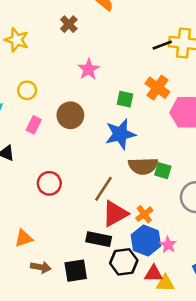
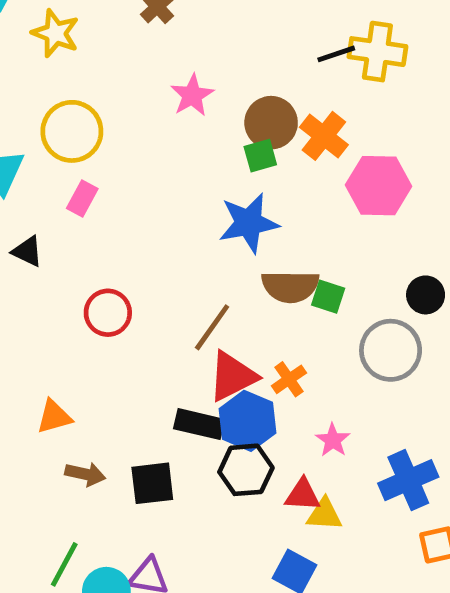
yellow circle: (27, 90) -> (72, 131), size x1.6
green square: (125, 99) -> (260, 156), turned -30
brown circle: (70, 115) -> (271, 123), moved
blue hexagon: (146, 241) -> (247, 421), moved

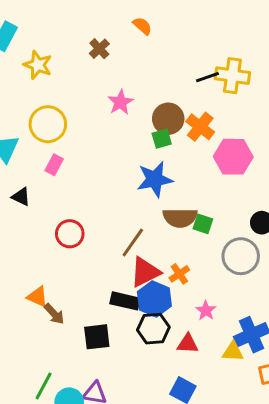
orange triangle: (54, 417) -> (37, 297), turned 40
brown arrow: (85, 474) -> (54, 314), moved, turned 35
yellow triangle: (324, 514) -> (233, 352), moved

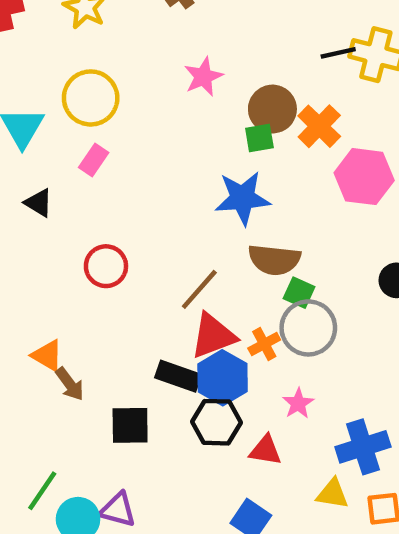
green square: (203, 224) -> (299, 293), moved
gray circle: (241, 256) -> (308, 328), moved
yellow triangle: (233, 352) -> (333, 494), moved

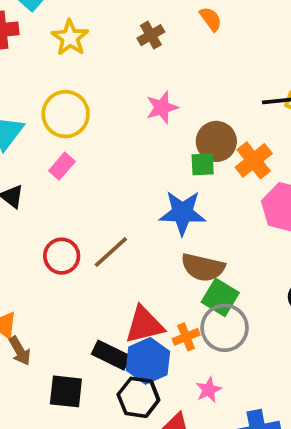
brown line: (199, 289) -> (111, 252), moved
green square: (299, 293) -> (220, 297), size x1.4

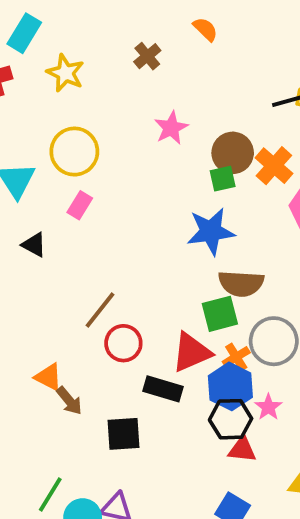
brown line: (111, 252) -> (100, 310), moved
red circle: (62, 256) -> (123, 343), moved
green square: (220, 297) -> (220, 314), moved, turned -36
blue hexagon: (148, 361) -> (230, 386), moved
black hexagon: (138, 397) -> (231, 419), moved

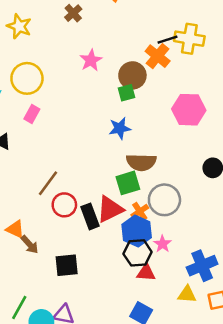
orange cross: (274, 166) -> (158, 56), moved
blue star: (211, 231) -> (120, 128), size x0.7
black rectangle: (163, 389) -> (90, 216), moved, turned 55

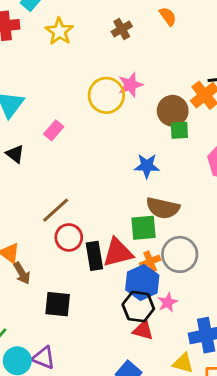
yellow circle: (27, 78) -> (106, 95), moved
green square: (126, 93) -> (179, 130), moved

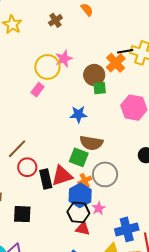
pink rectangle: (54, 130) -> (38, 90), moved
green square: (143, 228) -> (79, 157), turned 30

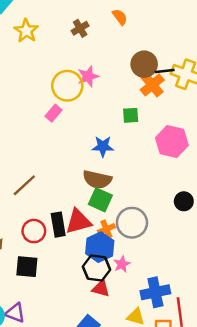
brown circle: (94, 75) -> (144, 64), moved
brown semicircle: (91, 143) -> (97, 180), moved
red circle: (27, 167) -> (34, 231), moved

